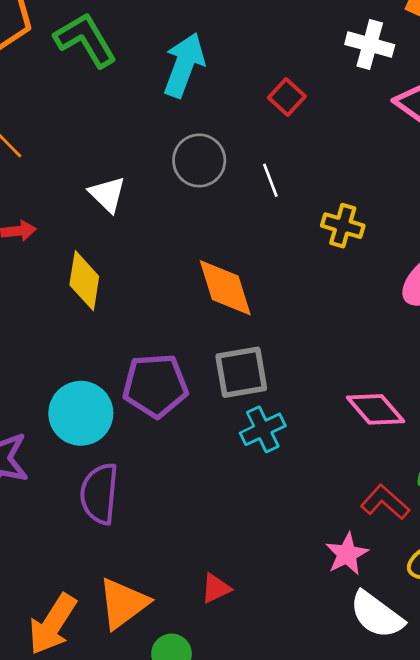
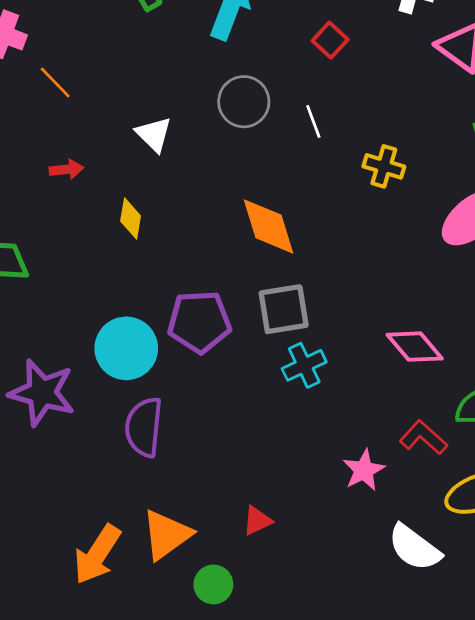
yellow diamond: (84, 281) -> (131, 218), size x0.7
pink star: (347, 554) -> (364, 470), moved

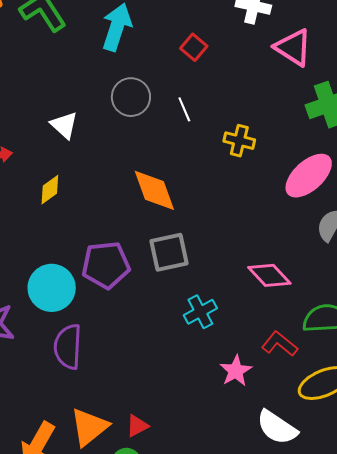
yellow diamond: (131, 218) -> (50, 190), turned 48
cyan cross: (304, 365) -> (200, 312), moved
red triangle: (257, 521) -> (137, 426), moved

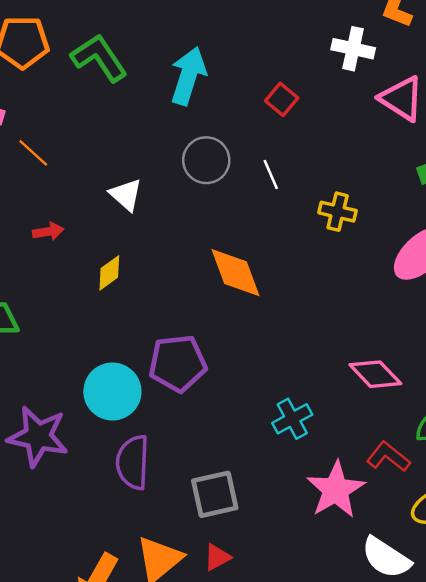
gray square: (169, 252) -> (215, 494), moved
pink star: (236, 371) -> (336, 490), size x1.5

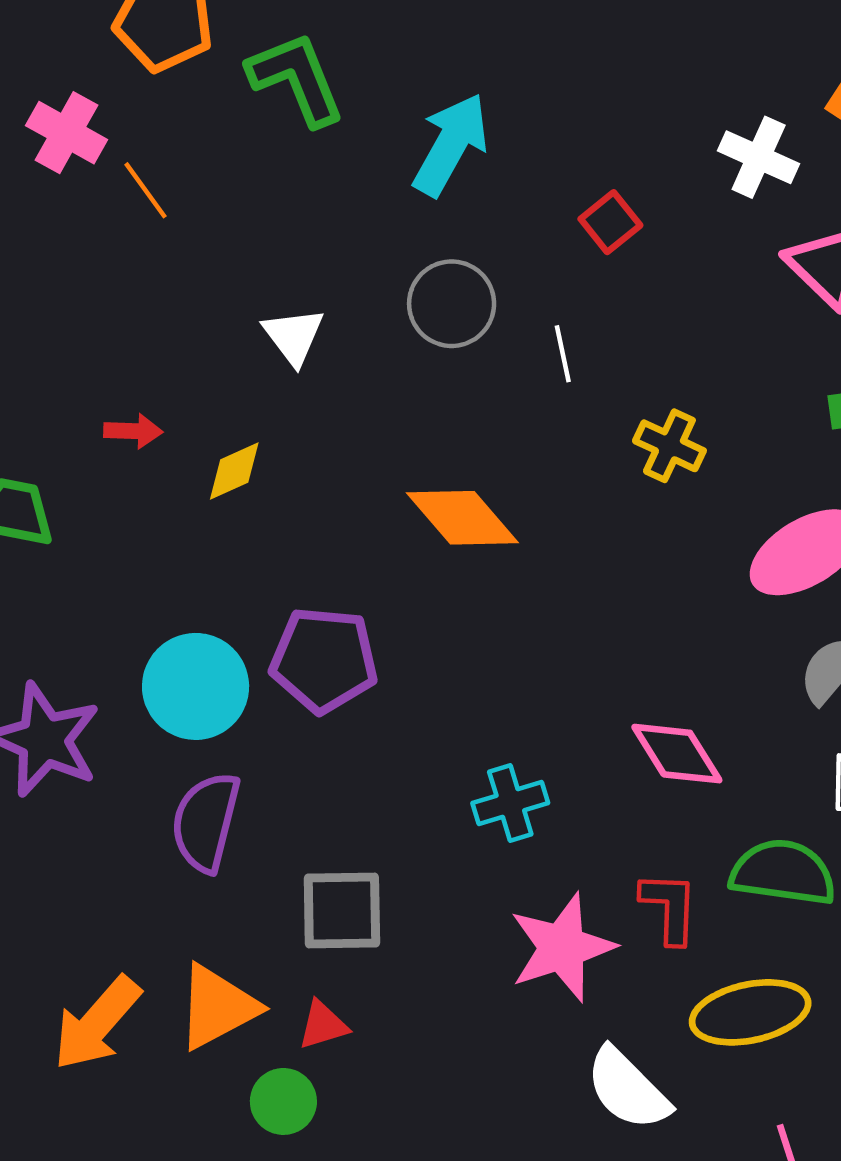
orange line: (33, 153) -> (145, 190), moved
red arrow: (48, 232) -> (133, 431), moved
orange diamond: (235, 273) -> (462, 518), turned -32
red L-shape: (388, 457) -> (669, 907), turned 42

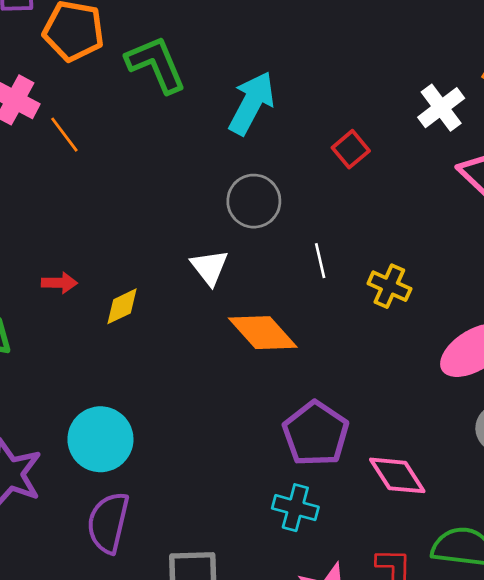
white cross: (759, 157) -> (441, 108), turned 30
white triangle: (293, 336) -> (209, 267), moved
white line: (563, 354) -> (320, 261), moved
purple pentagon: (324, 660) -> (316, 434), moved, turned 30
cyan cross: (510, 803) -> (295, 508), turned 33

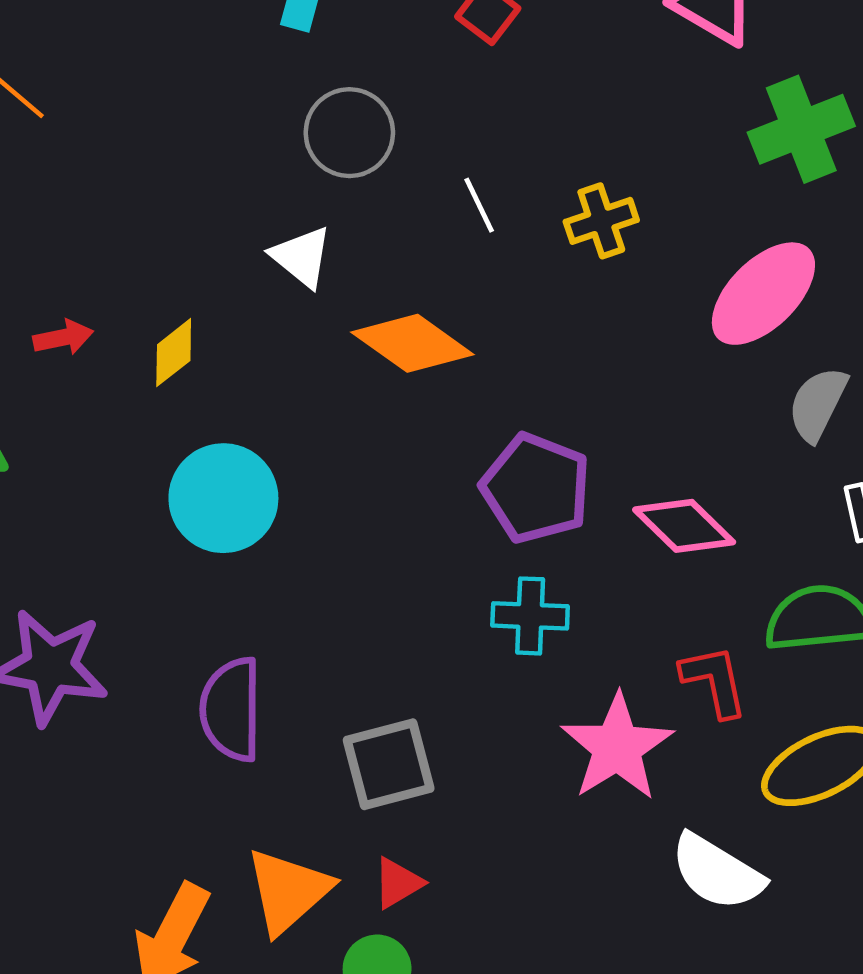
yellow cross: (389, 286) -> (601, 221), turned -30
cyan circle: (100, 439) -> (223, 498), moved

